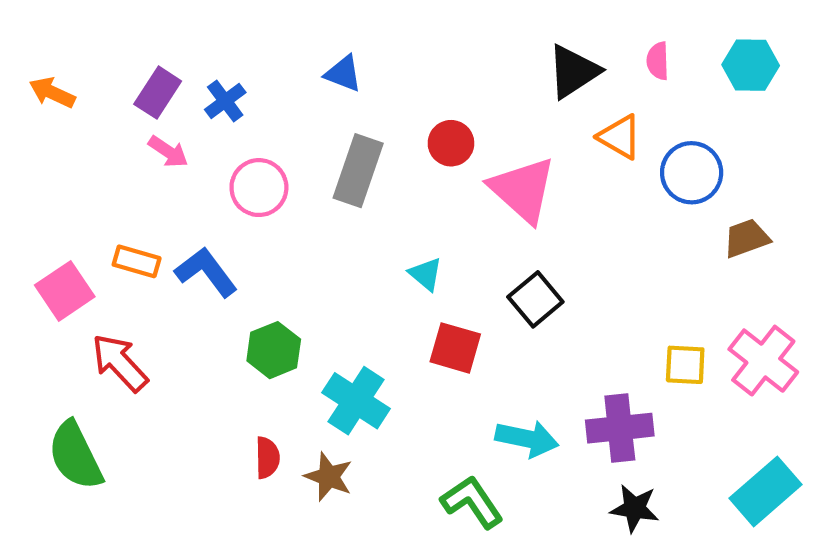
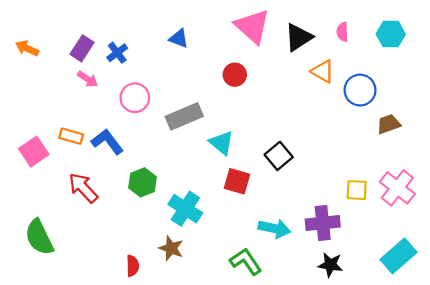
gray rectangle: (358, 171) -> (184, 116), moved, turned 48
pink triangle: (523, 190) -> (252, 26), moved
cyan triangle: (426, 274) -> (222, 143), size x1.4
red arrow: (120, 363) -> (83, 188), moved
red semicircle: (267, 458) -> (133, 266), moved

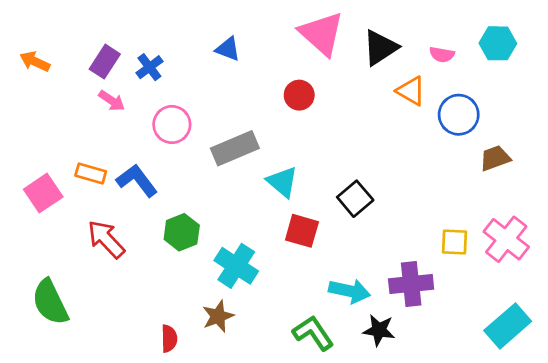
pink semicircle: (342, 32) -> (442, 55), moved, turned -78
brown star: (171, 248) -> (218, 316), turned 30
black star: (330, 265) -> (379, 330), moved

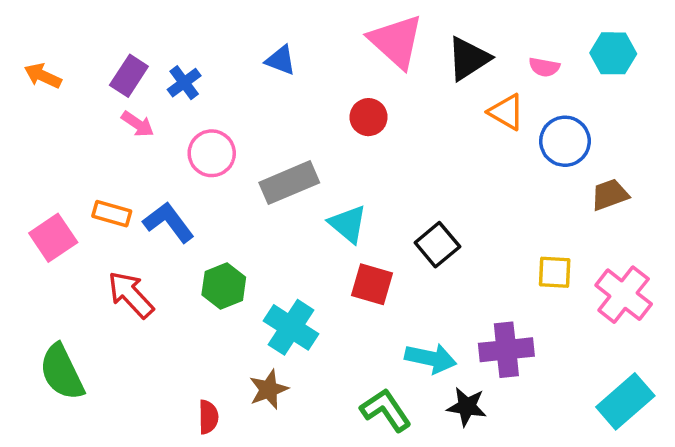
yellow square: (454, 242) -> (555, 272), moved

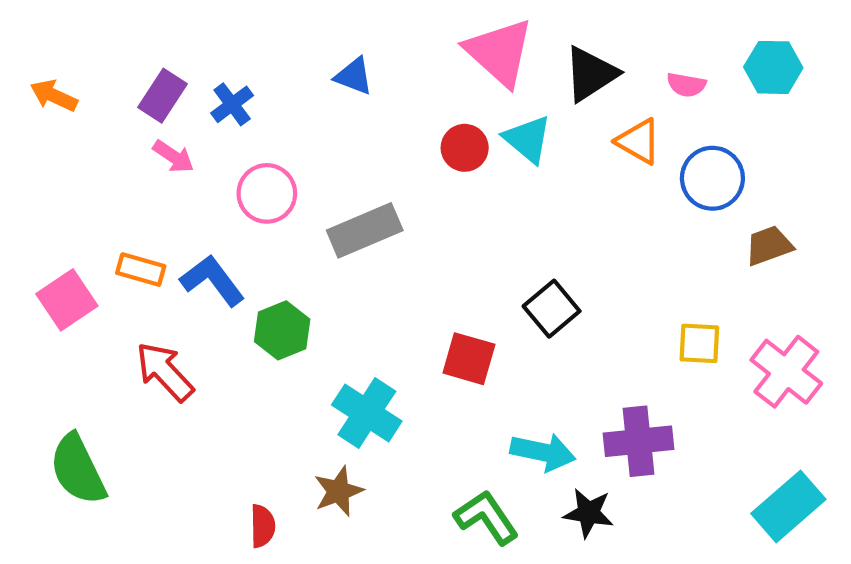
cyan triangle: (348, 224) -> (528, 139), moved
green hexagon: (224, 286) -> (282, 330), moved

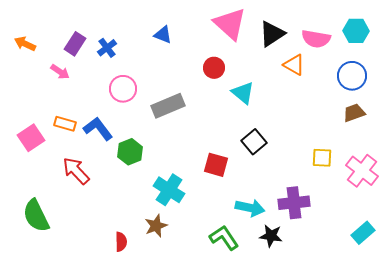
pink semicircle: (686, 85) -> (316, 39), size x1.6
cyan triangle: (528, 139) -> (243, 93), moved
pink arrow: (173, 157) -> (60, 72), moved
blue circle: (712, 178) -> (352, 76), moved
cyan rectangle: (788, 506) -> (363, 233), size x0.7

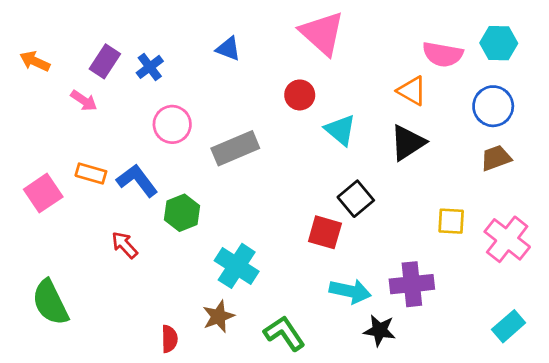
black triangle: (272, 34) -> (408, 143), moved
red square: (216, 165) -> (325, 232), moved
red arrow: (76, 171) -> (125, 245), moved, size x0.7
green L-shape: (224, 238) -> (284, 333), moved

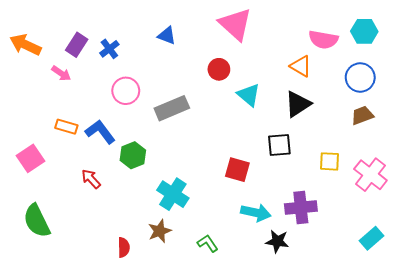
orange arrow: (35, 61) -> (25, 45), size x1.4
pink square: (43, 193) -> (31, 158), moved
black square: (356, 199) -> (279, 145), moved, turned 35
green L-shape: (284, 333) -> (208, 243), size x0.7

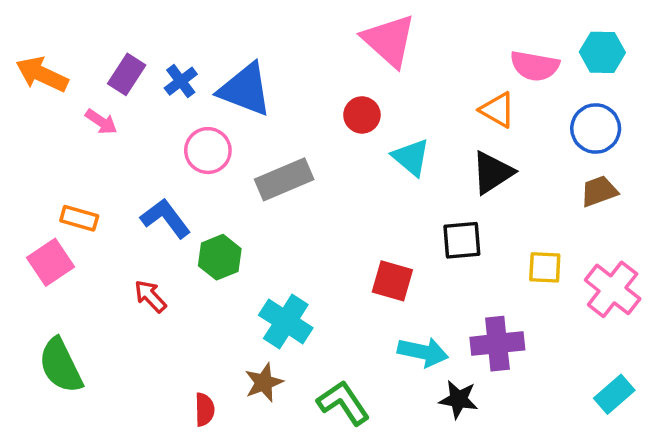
blue triangle: (167, 36) -> (245, 90), moved, size x1.8
orange rectangle: (66, 127) -> (79, 218), moved
green L-shape: (208, 243) -> (343, 403), size x1.5

